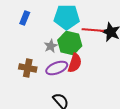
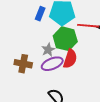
blue rectangle: (25, 18) -> (40, 14), moved
gray star: (51, 46) -> (48, 50), moved

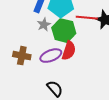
gray star: (48, 50) -> (44, 25), moved

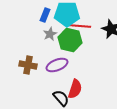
red line: (87, 18) -> (80, 26), moved
red semicircle: (69, 51) -> (75, 89), moved

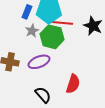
red semicircle: (75, 89) -> (73, 84), moved

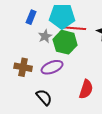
blue rectangle: (27, 12) -> (31, 17), moved
black semicircle: (43, 95) -> (44, 97), moved

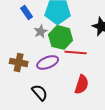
blue rectangle: (31, 17) -> (27, 12), turned -56
red line: (75, 28) -> (76, 52), moved

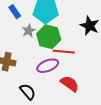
purple ellipse: (48, 62) -> (48, 66), moved
red semicircle: (82, 84) -> (70, 84), turned -72

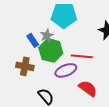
blue rectangle: (15, 12) -> (33, 40), moved
green hexagon: (49, 37) -> (51, 50), moved

